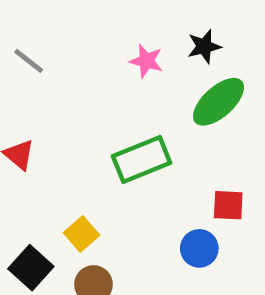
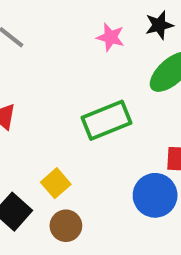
blue circle: (199, 248) -> (155, 195), size x1.4

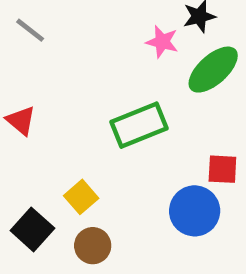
pink star: (110, 37) -> (162, 42), moved

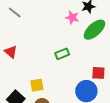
green rectangle: (139, 125) -> (62, 54), size x0.6
yellow square: (81, 197) -> (37, 85), turned 32

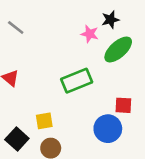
green rectangle: (62, 54) -> (77, 81), size x1.6

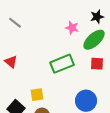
black star: (110, 20) -> (97, 17), moved
red square: (123, 105) -> (97, 64), moved

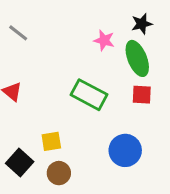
green ellipse: (94, 40) -> (137, 58), turned -70
green rectangle: (62, 64) -> (89, 95), turned 50

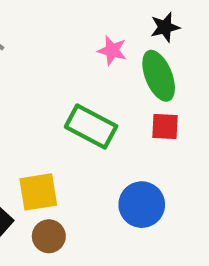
yellow square: (51, 141) -> (38, 192), size x1.4

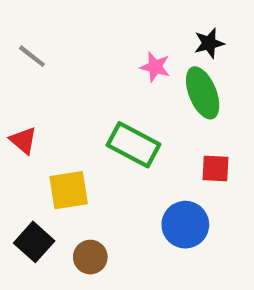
red square: (165, 126) -> (216, 168), moved
yellow square: (38, 192) -> (69, 190), moved

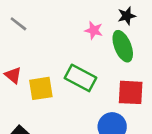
red square: (216, 168) -> (131, 92), size x1.5
yellow square: (69, 190) -> (41, 88), moved

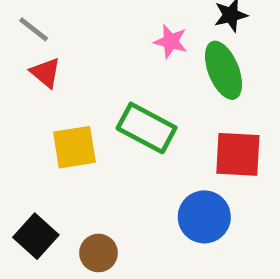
red triangle: (13, 75) -> (46, 73), moved

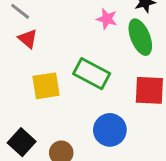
blue circle: (204, 217) -> (110, 130), moved

